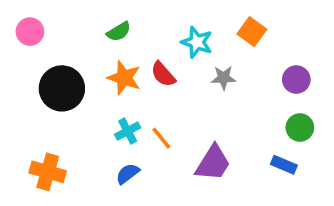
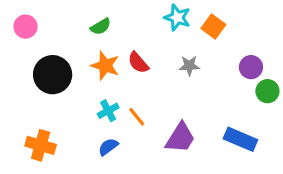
cyan star: (197, 42) -> (177, 18), moved
green circle: (300, 127) -> (267, 91), moved
blue rectangle: (284, 165) -> (240, 139), size x1.5

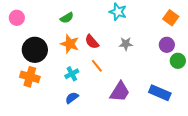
orange square: (213, 27) -> (171, 18), moved
orange line: (137, 117) -> (97, 66), moved
orange cross: (41, 145) -> (30, 77), moved

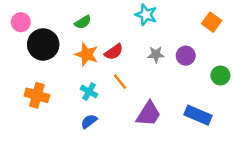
red semicircle: (92, 42) -> (114, 52), turned -84
purple circle: (167, 45) -> (186, 56), moved
black circle: (35, 50) -> (43, 44), moved
cyan cross: (72, 74) -> (89, 92), turned -32

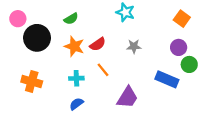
purple circle: (186, 56) -> (179, 47), moved
cyan cross: (89, 92) -> (76, 78), turned -32
blue rectangle: (198, 115) -> (167, 79), moved

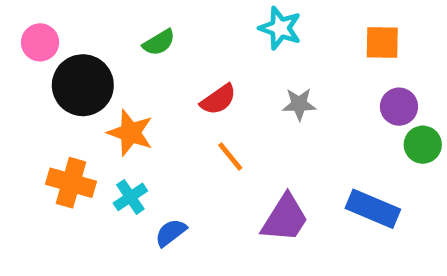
orange square: (182, 19) -> (382, 42), moved, turned -35
orange star: (74, 46) -> (130, 133), moved
cyan cross: (76, 78) -> (130, 197), moved, turned -32
blue rectangle: (167, 79) -> (373, 209), moved

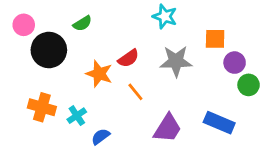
green semicircle: (159, 42) -> (82, 23), moved
orange square: (382, 42) -> (215, 39), moved
gray star: (299, 104) -> (176, 61), size x1.6
orange star: (130, 133) -> (99, 74), moved

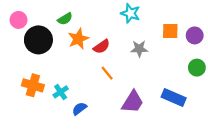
gray star: (176, 61) -> (139, 49), size x0.7
purple circle: (235, 63) -> (195, 35), moved
orange star: (99, 74) -> (78, 39), moved, turned 30

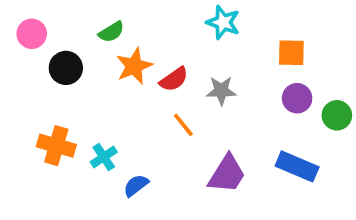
purple circle: (195, 35) -> (297, 98), moved
black circle: (38, 40) -> (66, 68), size x0.7
gray star: (139, 49) -> (221, 91), moved

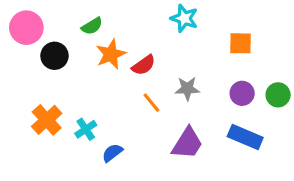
pink circle: (32, 34) -> (26, 28), size x1.4
gray star: (221, 91) -> (187, 89), moved
purple circle: (297, 98) -> (242, 93), moved
orange cross: (56, 146) -> (47, 120), turned 32

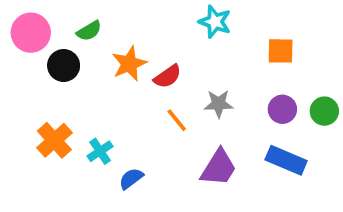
green semicircle: (92, 26) -> (89, 31), moved

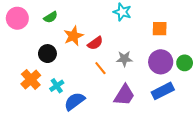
black circle: (64, 65) -> (47, 54), moved
purple circle: (282, 109) -> (161, 62), size x1.5
blue rectangle: (286, 160) -> (163, 91), turned -50
blue semicircle: (131, 179) -> (74, 101), size x1.5

